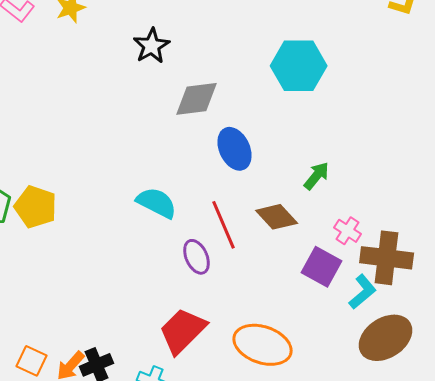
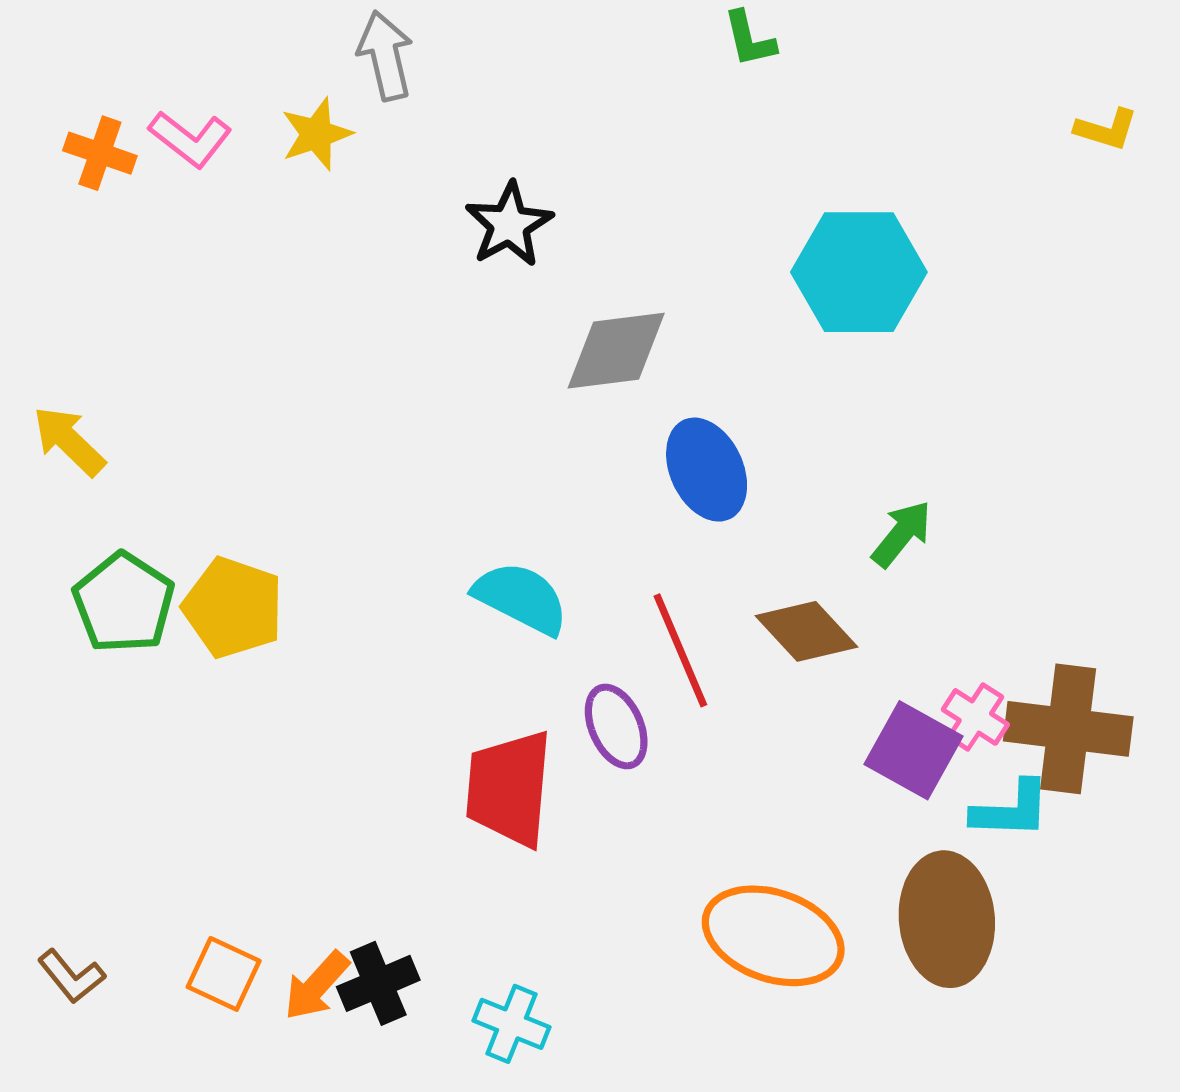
pink cross: (348, 231) -> (975, 717), moved
cyan L-shape: (363, 292) -> (1011, 810), turned 42
red trapezoid: (183, 331) -> (509, 788), moved, turned -40
brown ellipse: (386, 338) -> (947, 919), moved, turned -62

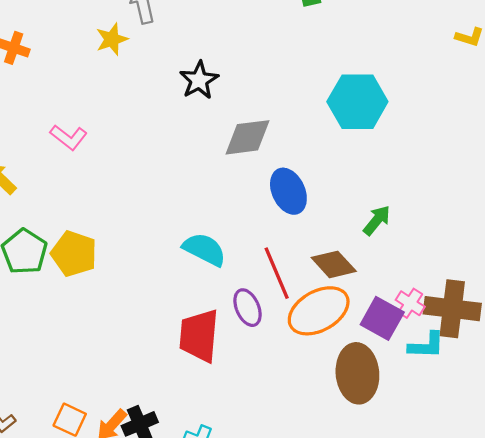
pink L-shape: (190, 139) -> (69, 137), moved
brown ellipse: (947, 919) -> (357, 373), moved
orange ellipse: (773, 936) -> (319, 311), moved, turned -48

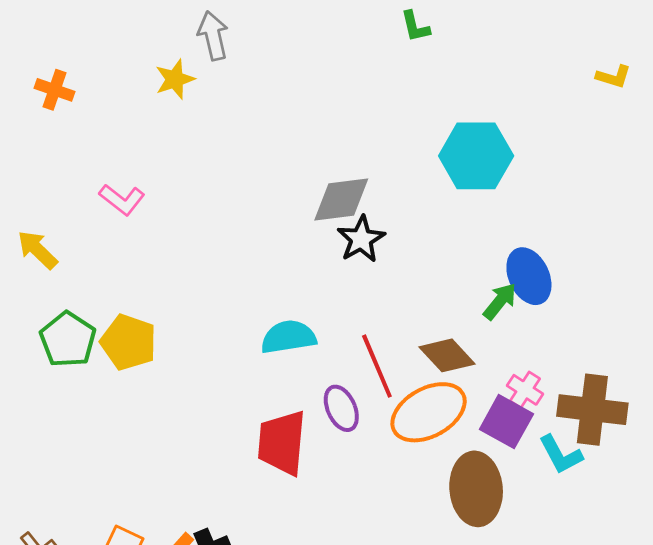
black star: (199, 80) -> (361, 239), moved
blue ellipse: (288, 191) -> (529, 276), moved
cyan semicircle: (204, 249) -> (288, 337), turned -36
pink cross: (410, 303) -> (525, 390), moved
cyan L-shape: (426, 345) -> (561, 455), turned 60

